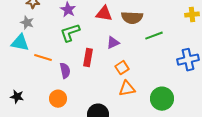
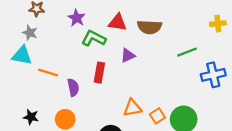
green L-shape: (70, 33) -> (94, 38), moved, turned 45
green line: (154, 36) -> (187, 52), moved
orange square: (122, 68) -> (157, 116), moved
orange triangle: (127, 89) -> (132, 108), moved
black star: (17, 97) -> (31, 117), moved

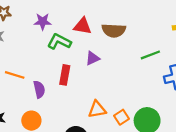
purple star: (77, 18) -> (43, 22), turned -30

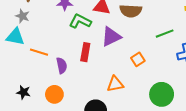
purple triangle: (93, 58) -> (111, 37), size x1.5
orange square: (122, 117) -> (138, 59), moved

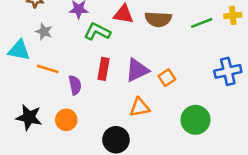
gray star: (22, 16) -> (44, 32), moved
green line: (165, 34) -> (202, 23), moved
purple triangle: (111, 37) -> (137, 70), moved
black star: (24, 92) -> (29, 117), size x1.5

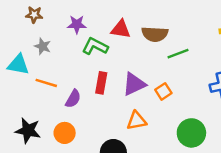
green line: (202, 23) -> (178, 54), moved
purple semicircle: (75, 85) -> (73, 99), turned 42

